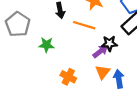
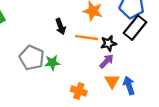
gray pentagon: (18, 24) -> (32, 58), moved
black star: (109, 43) -> (108, 43), moved

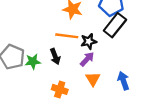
black arrow: (61, 27) -> (55, 56), moved
blue arrow: (129, 85) -> (123, 81), moved

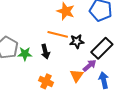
black rectangle: (115, 25) -> (102, 48), moved
purple arrow: (87, 59) -> (89, 66), moved

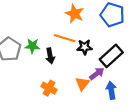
green star: (25, 54) -> (32, 46), moved

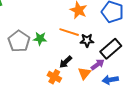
black arrow: (50, 56) -> (66, 62), moved, turned 56
blue arrow: (111, 90) -> (110, 80), turned -91

